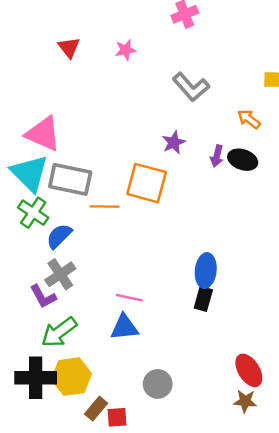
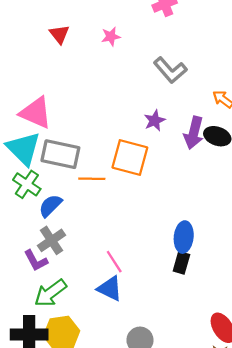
purple arrow: (217, 156) -> (194, 133), size x1.6
pink line: (129, 298) -> (114, 262), turned 45
blue triangle: (124, 327) -> (110, 289), turned 32

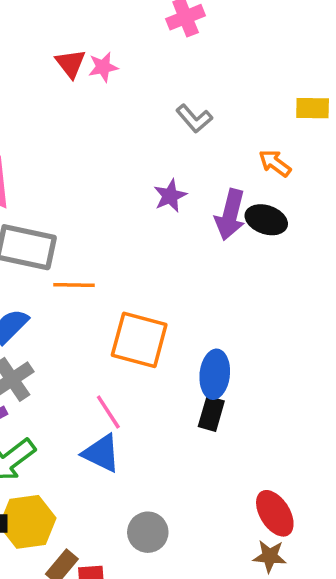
red triangle: (59, 34) -> (71, 64), moved
gray L-shape: (170, 70) -> (194, 118), size x0.7
orange square: (130, 157) -> (139, 340), moved

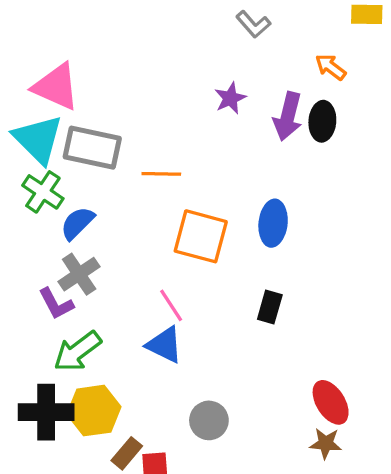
black ellipse: (266, 220) -> (322, 121), turned 75
orange line: (74, 285) -> (161, 174), moved
blue ellipse: (215, 374) -> (273, 223), moved

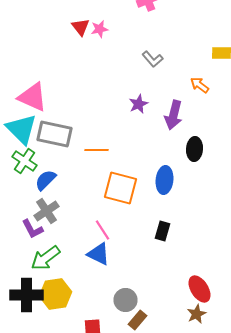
black ellipse: (322, 121) -> (194, 149), moved
brown star: (326, 443) -> (196, 314), turned -30
brown rectangle: (127, 453) -> (138, 320), moved

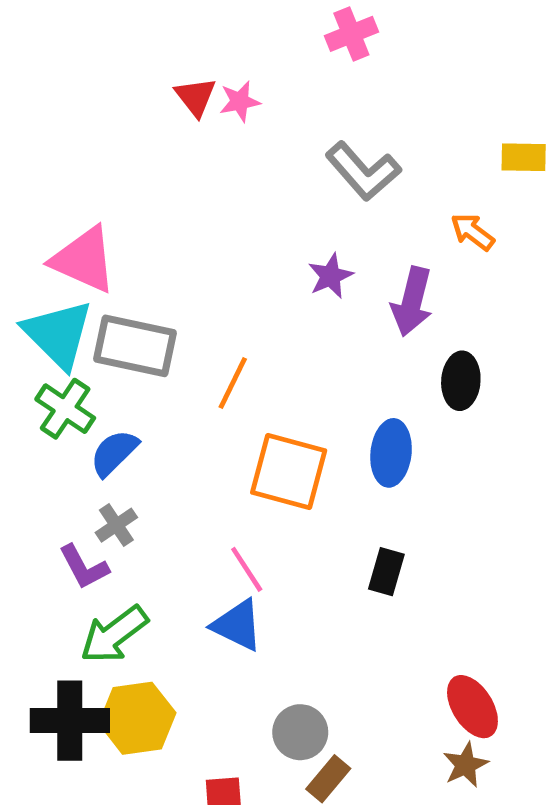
gray L-shape: (152, 59) -> (363, 171), size x1.5
orange line: (96, 150) -> (233, 383), turned -65
gray cross: (46, 211) -> (116, 525), size x0.7

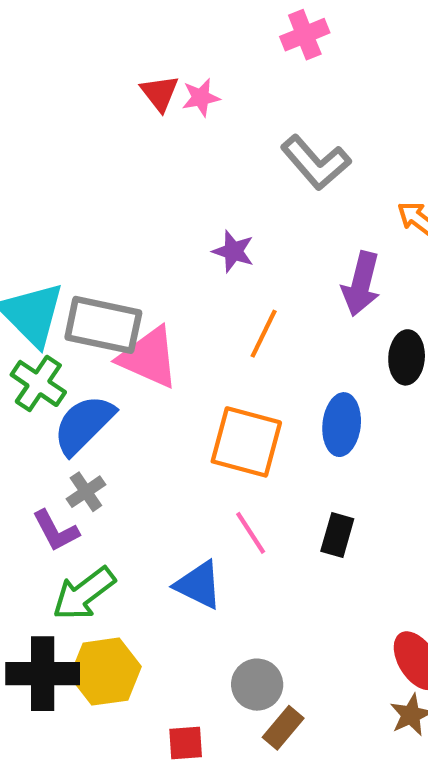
pink triangle: (84, 260) -> (149, 357), moved
purple star: (331, 276) -> (233, 251), moved, turned -30
orange line: (233, 383) -> (264, 334), moved
blue semicircle: (114, 453) -> (84, 425), size x1.4
pink line: (247, 569) -> (251, 533), moved

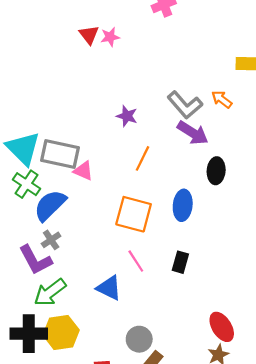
gray L-shape: (316, 162) -> (185, 105), moved
purple arrow: (361, 284) -> (193, 133), turned -72
pink triangle: (149, 357) -> (83, 171), size x0.6
purple L-shape: (56, 531) -> (35, 260), size x1.4

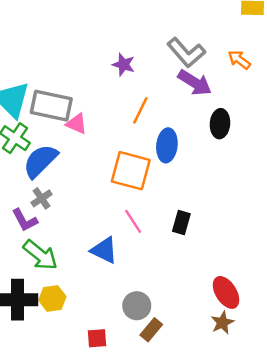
orange arrow: (222, 99) -> (239, 60), moved
blue ellipse: (183, 205) -> (167, 145), moved
purple L-shape: (35, 260) -> (25, 220), size x0.7
green arrow: (50, 292) -> (40, 255), turned -104
yellow hexagon: (61, 332) -> (52, 298), size x0.7

